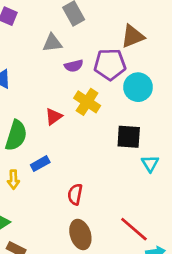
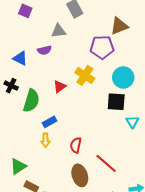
purple semicircle: (74, 66) -> (44, 50), moved
cyan circle: (138, 87) -> (123, 77), moved
yellow arrow: (13, 180) -> (45, 140), moved
red line: (134, 229) -> (106, 163), moved

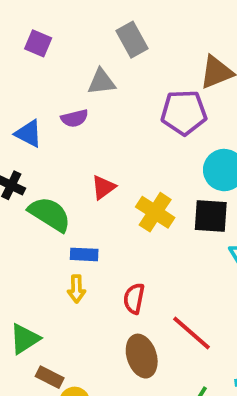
yellow cross: (85, 75) -> (155, 212), moved
green semicircle: (31, 101) -> (50, 214), turned -75
blue rectangle: (49, 122) -> (84, 254), turned 32

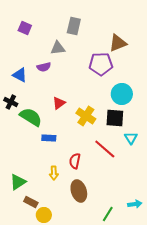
gray rectangle: (132, 40) -> (74, 26), turned 42
yellow arrow: (76, 289) -> (54, 173), moved
red line: (192, 333) -> (105, 149), moved

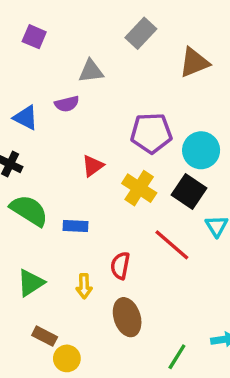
gray rectangle: (74, 26) -> (141, 33), moved, turned 30
purple pentagon: (101, 64) -> (151, 133), moved
green semicircle: (31, 117) -> (29, 210), moved
black square: (115, 118) -> (189, 192), turned 30
green triangle: (18, 182) -> (31, 283), moved

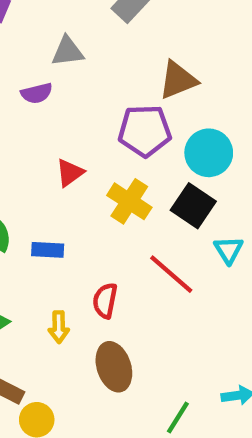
brown triangle: (194, 63) -> (178, 80), moved

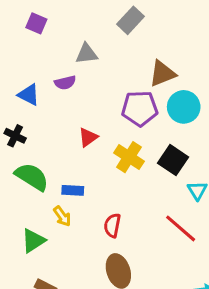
cyan circle: (209, 153) -> (184, 107), moved
red line: (171, 274) -> (181, 228), moved
yellow arrow: (59, 327) -> (62, 216), moved, turned -35

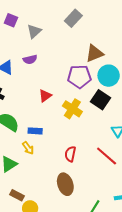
gray triangle: (86, 54) -> (34, 31), moved, turned -35
black square: (173, 160) -> (101, 100), moved
red semicircle: (112, 225) -> (70, 154), moved

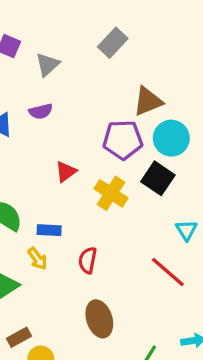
red semicircle: (70, 154) -> (88, 260), moved
brown rectangle: (17, 195) -> (19, 337), turned -56

